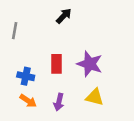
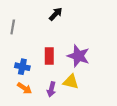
yellow triangle: (95, 97) -> (71, 82), moved

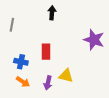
black arrow: (56, 14) -> (52, 13), turned -40
purple star: (78, 56) -> (94, 40), moved

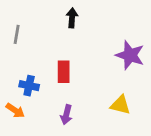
yellow triangle: (66, 76) -> (120, 105), moved
orange arrow: (23, 82) -> (15, 111), moved

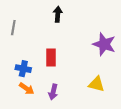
orange arrow: (15, 111) -> (27, 89), moved

